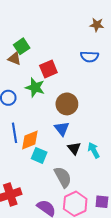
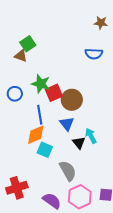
red square: (48, 69) -> (54, 93), moved
blue line: (14, 133) -> (40, 115), moved
cyan arrow: (94, 150) -> (91, 136), moved

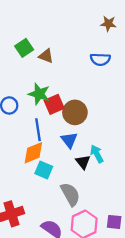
brown triangle: (21, 56) -> (46, 56), moved

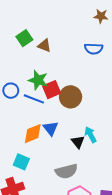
blue line: (38, 130) -> (34, 99), moved, turned -60
blue triangle: (69, 140) -> (51, 128), moved
cyan square: (44, 170) -> (21, 162), moved
gray semicircle: (70, 194) -> (66, 171), turned 105

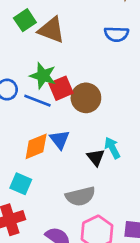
brown triangle: (44, 46) -> (51, 30), size x1.5

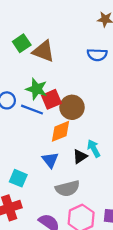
blue triangle: (60, 139) -> (50, 160), moved
orange diamond: (36, 146) -> (61, 131), moved
black triangle: (96, 157) -> (80, 156), turned 35

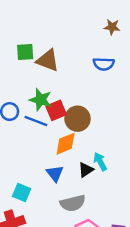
green square: (22, 43) -> (25, 52), turned 30

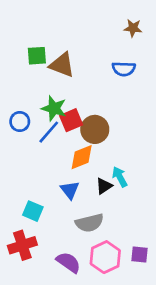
blue line: (36, 121) -> (49, 132), turned -70

